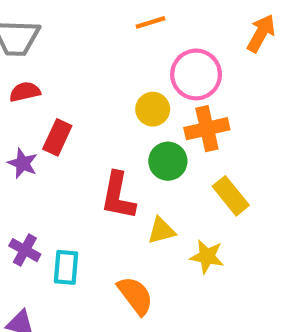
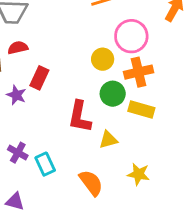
yellow rectangle: (231, 196) -> (141, 109), moved, turned -35
yellow star: (207, 257) -> (139, 174), moved
cyan rectangle: (66, 267) -> (45, 164), turned -30

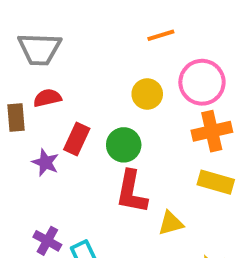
yellow circle: (103, 59) -> (147, 94), moved
green circle: (113, 94) -> (124, 145), moved

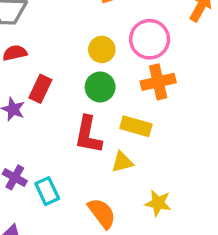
green circle: (124, 145) -> (100, 87), moved
yellow rectangle: (216, 182) -> (136, 126), moved

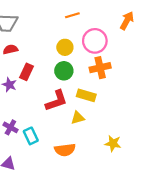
red L-shape: (88, 135) -> (56, 101), turned -120
yellow star: (158, 203) -> (113, 143), moved
orange semicircle: (102, 213) -> (65, 150), turned 120

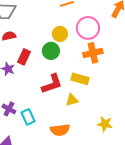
green circle: (64, 71) -> (51, 51), moved

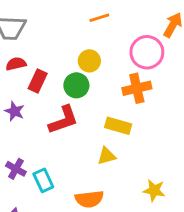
pink circle: (88, 28) -> (147, 52), moved
red rectangle: (24, 57) -> (38, 81), moved
red L-shape: (52, 84) -> (63, 120), moved

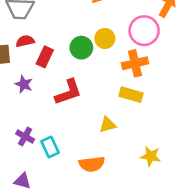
yellow circle: (89, 61) -> (105, 38), moved
green circle: (76, 85) -> (81, 48), moved
yellow rectangle: (118, 126) -> (131, 95), moved

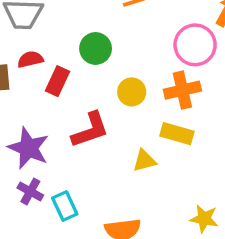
yellow circle: (105, 38) -> (132, 92), moved
green circle: (81, 48) -> (96, 48), moved
purple star: (24, 84) -> (29, 148), moved, size x1.6
yellow triangle: (107, 125) -> (144, 161), moved

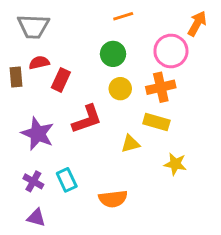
green circle: (96, 48) -> (113, 54), moved
purple cross: (30, 191) -> (33, 181), moved
yellow star: (204, 219) -> (175, 164), moved

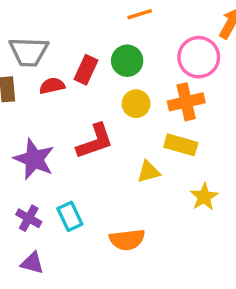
gray trapezoid: (33, 26) -> (29, 52), moved
red semicircle: (39, 63) -> (52, 86), moved
red rectangle: (61, 80) -> (86, 70), moved
yellow star: (175, 164) -> (204, 197), turned 30

